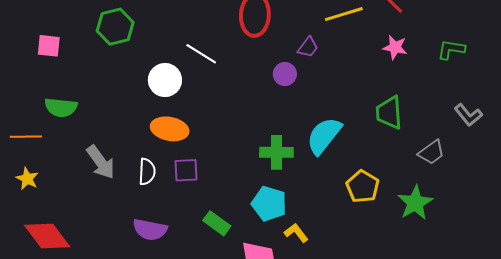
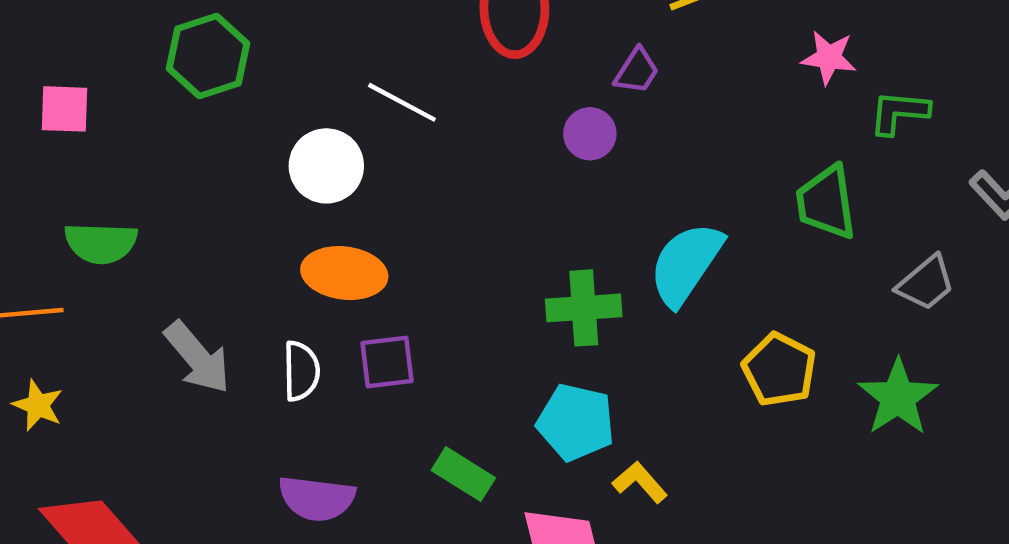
green L-shape: (451, 50) -> (899, 112), moved

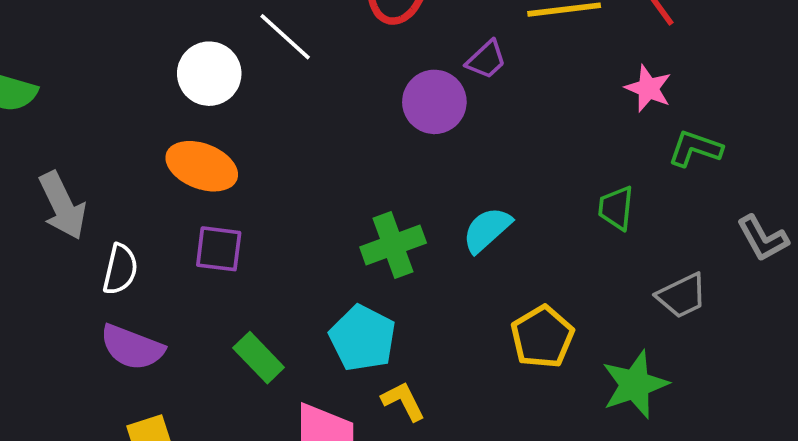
purple circle: (590, 134) -> (434, 102), size x1.4
green trapezoid: (826, 202) -> (616, 208), size x0.7
cyan semicircle: (686, 264) -> (487, 230), size x0.7
green cross: (584, 308) -> (393, 245), turned -30
white semicircle: (301, 371) -> (120, 269), moved

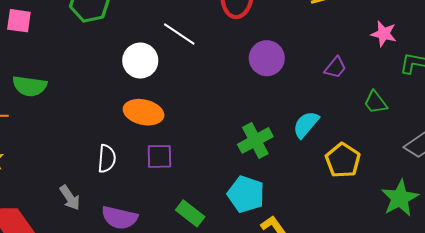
purple trapezoid: (486, 60) -> (335, 68), moved
gray arrow: (62, 206) -> (70, 198), moved, size x0.7
green trapezoid: (616, 208) -> (375, 102), turned -35
white semicircle: (120, 269) -> (107, 159), moved
yellow pentagon: (542, 337) -> (343, 160), moved

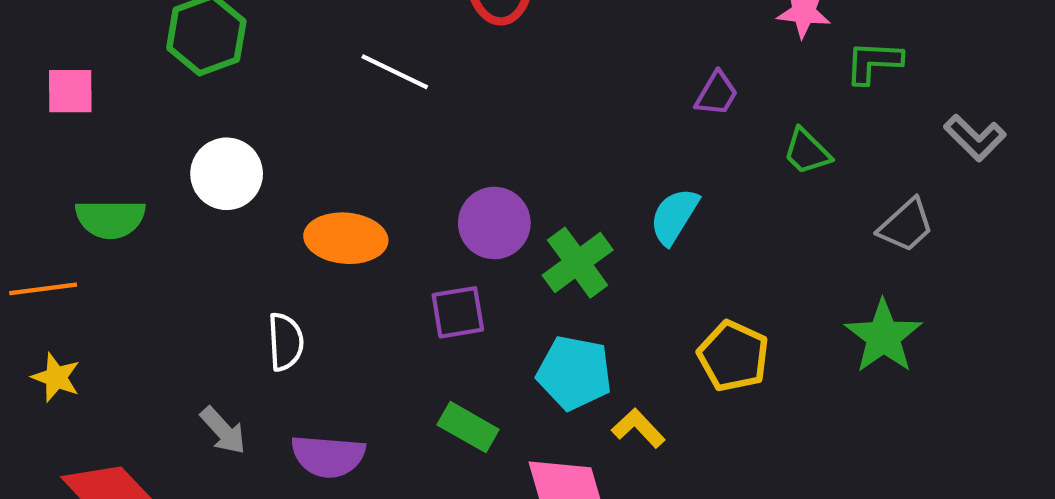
purple circle: (267, 58) -> (494, 223), moved
white circle: (140, 61) -> (227, 174), moved
purple square: (159, 156) -> (458, 312), moved
yellow pentagon: (343, 160) -> (733, 356), moved

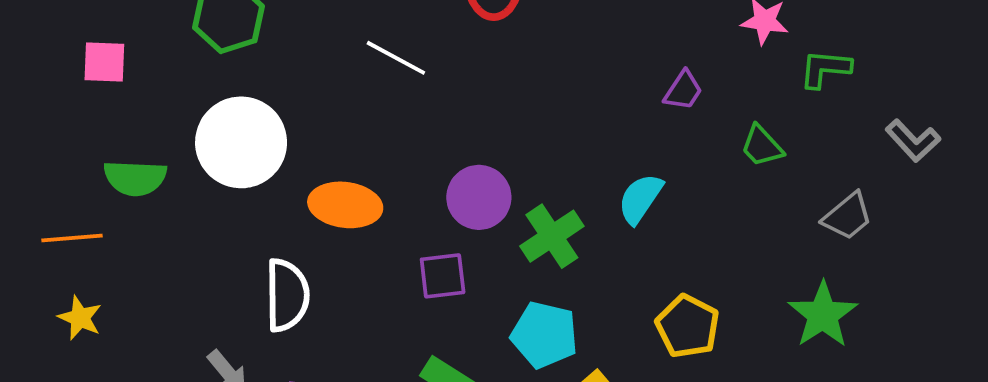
white circle: (227, 174) -> (241, 142), size x1.4
white semicircle: (286, 342) -> (287, 295), size x1.4

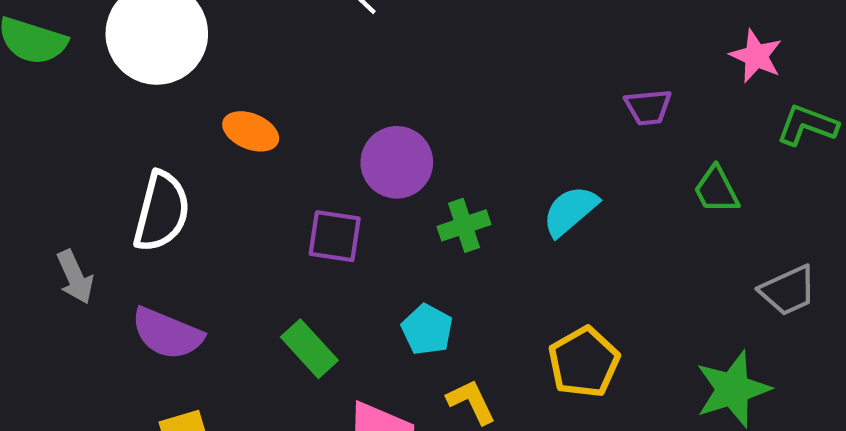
purple trapezoid: (683, 91) -> (648, 107), turned 36
orange ellipse: (345, 205) -> (251, 131), size x0.7
green cross: (552, 236) -> (464, 225), size x0.7
cyan pentagon: (544, 335) -> (427, 329), size x0.7

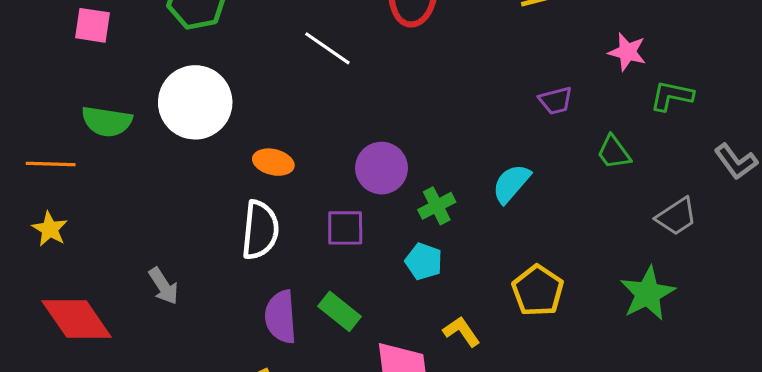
white semicircle: (162, 212) -> (260, 230), moved
cyan pentagon: (427, 329) -> (424, 261), moved
purple semicircle: (167, 334) -> (281, 317), moved, turned 72

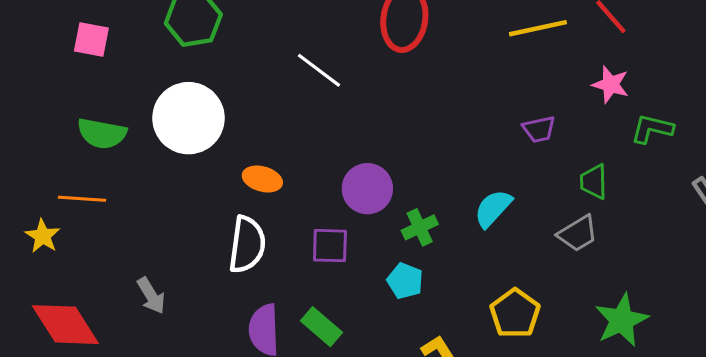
green trapezoid: (614, 152) -> (594, 182), turned 33
orange line: (51, 164) -> (82, 199), moved
gray trapezoid: (676, 217) -> (578, 234), moved

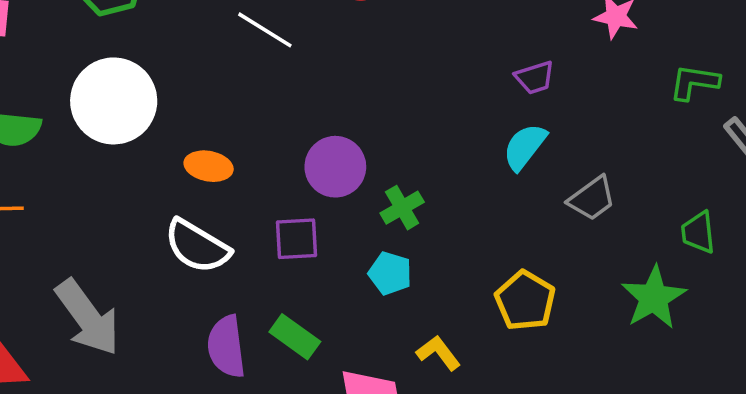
green L-shape: (652, 129) -> (694, 82), moved
green trapezoid: (594, 182) -> (698, 232), moved
cyan semicircle: (493, 208) -> (525, 147), moved
white semicircle: (247, 245) -> (197, 246), turned 118
gray arrow: (151, 296) -> (88, 317), size x1.8

